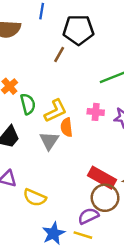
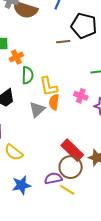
brown line: (59, 55) -> (63, 42), turned 40
yellow L-shape: (56, 111) -> (49, 86), turned 90
yellow line: (83, 235) -> (67, 190), moved

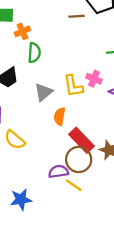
yellow L-shape: (49, 86) -> (73, 86), moved
orange semicircle: (54, 102) -> (60, 116), moved
blue star: (21, 185) -> (21, 199), moved

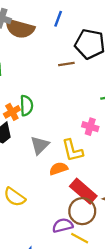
orange cross: (22, 31) -> (12, 112), moved
yellow L-shape: (73, 86) -> (72, 150), moved
orange semicircle: (60, 116) -> (59, 169), turned 66

